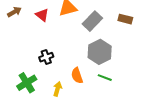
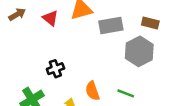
gray rectangle: (92, 21) -> (111, 25), turned 36
gray hexagon: (100, 52) -> (139, 51), moved

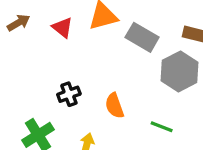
gray rectangle: (111, 25) -> (142, 37), turned 40
orange semicircle: (92, 91) -> (114, 106), moved

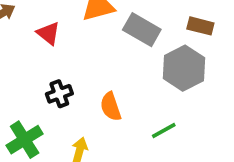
red triangle: (62, 28) -> (48, 33), moved
green line: (162, 127) -> (164, 130), turned -50

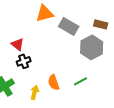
red triangle: (48, 33) -> (18, 44), moved
orange semicircle: (111, 107) -> (54, 82), moved

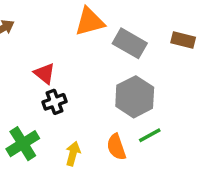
gray hexagon: (92, 47) -> (135, 97), moved
orange semicircle: (54, 82) -> (116, 147), moved

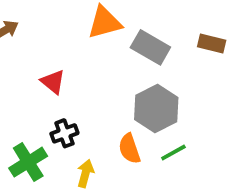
black cross: (55, 102) -> (64, 133), moved
orange semicircle: (116, 147) -> (129, 149), moved

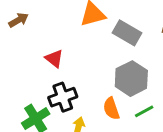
black cross: (64, 133) -> (63, 97), size x1.4

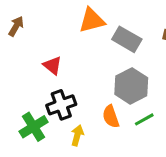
brown arrow: (19, 20) -> (16, 26), turned -30

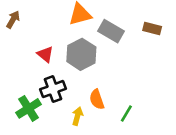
gray hexagon: (131, 86) -> (81, 54), moved
green line: (144, 119) -> (126, 114), moved, turned -30
yellow arrow: (77, 135) -> (77, 116), moved

